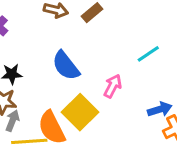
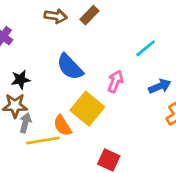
blue arrow: (160, 109) -> (160, 86), moved
orange semicircle: (52, 128) -> (62, 126), size x0.7

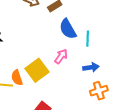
cyan line: (146, 48) -> (88, 39), turned -63
blue semicircle: (70, 67) -> (68, 29), moved

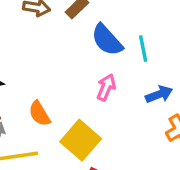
yellow square: (37, 70) -> (81, 140), moved
orange semicircle: (17, 78) -> (39, 114), moved

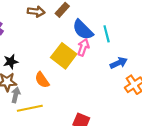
pink arrow: (106, 87) -> (83, 47), moved
yellow square: (81, 140) -> (64, 56), moved

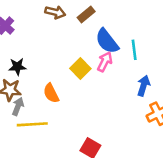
yellow square: (64, 56) -> (80, 68), size x0.7
blue arrow: (119, 63) -> (144, 86), turned -56

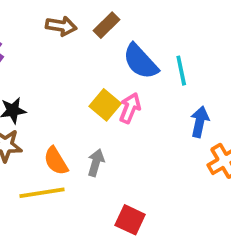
pink arrow: (105, 62) -> (130, 108), moved
orange semicircle: (51, 93) -> (56, 161), moved
gray arrow: (18, 106) -> (96, 163), moved

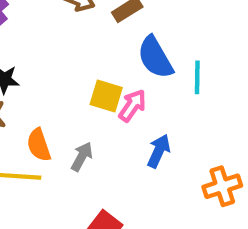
yellow square: (105, 105) -> (106, 96), turned -36
blue arrow: (200, 122) -> (159, 151), moved

